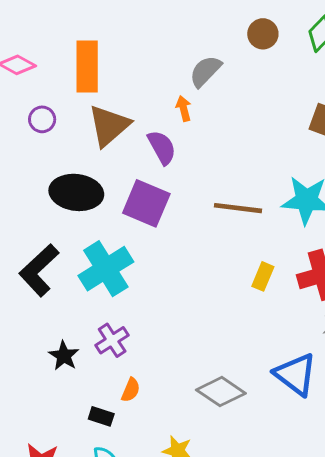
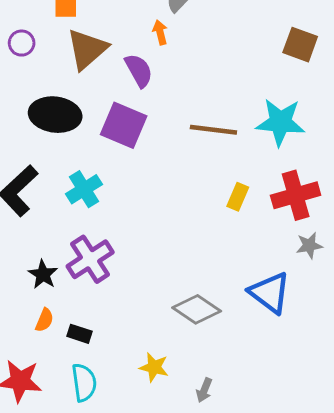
cyan cross: (106, 269) -> (84, 189), size x0.7
purple cross: (112, 340) -> (90, 259), size x1.4
orange semicircle: (131, 390) -> (44, 320), moved

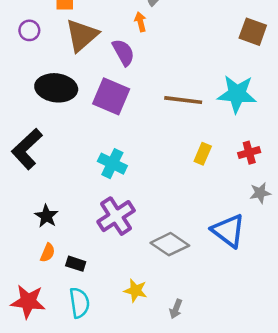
cyan cross: (84, 189) -> (112, 164), moved, turned -32
red cross: (296, 195) -> (249, 153), size x0.6
purple cross: (90, 259) -> (116, 216), moved

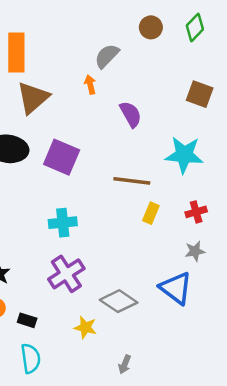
purple semicircle: (123, 52) -> (131, 114), moved
brown line: (183, 100) -> (132, 181), moved
cyan cross: (112, 164) -> (63, 223), turned -32
gray star: (260, 193) -> (195, 251), moved
yellow star: (136, 291) -> (85, 327), moved

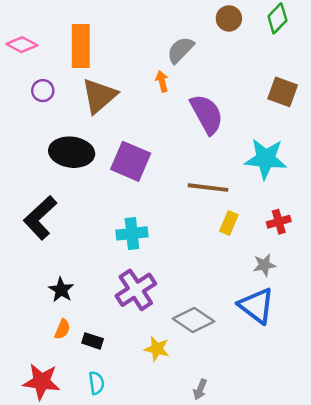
purple semicircle: (131, 114) -> (207, 114), size x1.4
gray star: (195, 251) -> (264, 265), moved
cyan semicircle: (31, 358) -> (97, 383), size x0.7

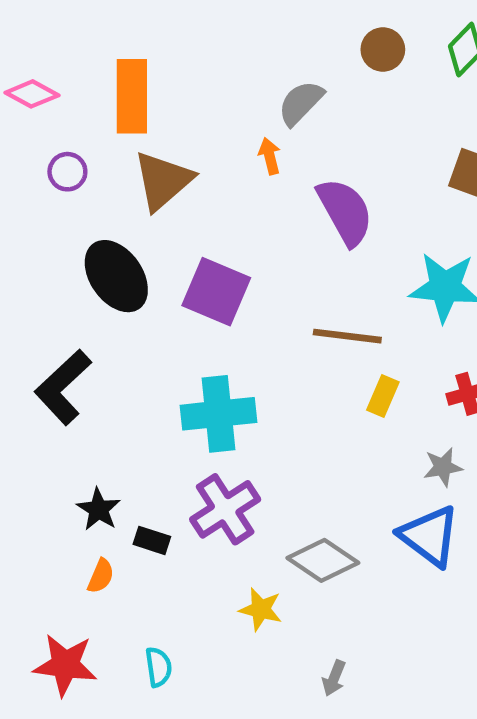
black ellipse: (72, 152) -> (116, 276), turned 48
cyan cross: (132, 233) -> (218, 414), size x1.4
black rectangle: (93, 341) -> (152, 540), moved

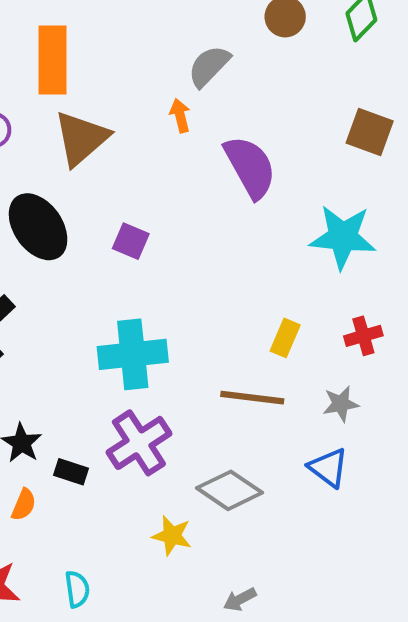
purple square: (216, 292) -> (131, 241), size x0.6
brown line: (347, 336) -> (252, 398), moved
blue triangle: (430, 536) -> (328, 468), size x0.7
gray arrow: (334, 678) -> (240, 599), turned 40

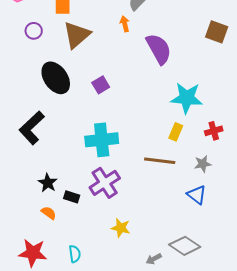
cyan star: (343, 237) -> (187, 98), moved
purple square: (131, 241) -> (101, 85), turned 36
gray diamond: (230, 490) -> (185, 246), moved
orange semicircle: (24, 505) -> (49, 213), turned -77

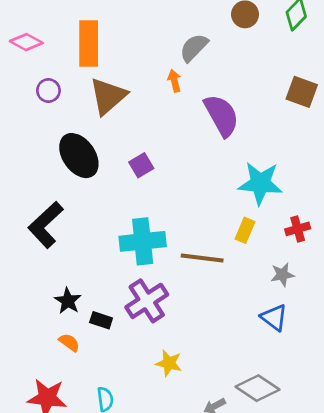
brown line: (160, 161) -> (202, 258), moved

